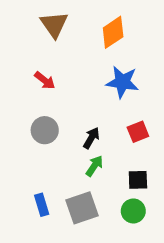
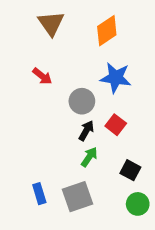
gray circle: (45, 130) -> (82, 101), moved
red square: (138, 132) -> (116, 125), moved, turned -30
black square: (138, 180) -> (130, 170), turned 30
green circle: (133, 211) -> (138, 204), moved

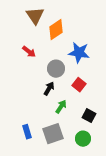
orange diamond: (107, 31) -> (56, 30), moved
black arrow: (86, 131) -> (49, 89), moved
green circle: (138, 204) -> (83, 139), moved

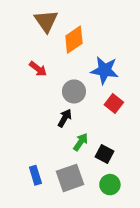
red square: (79, 85) -> (114, 103), moved
black square: (89, 116) -> (105, 154), moved

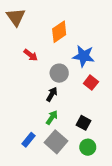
brown triangle: (46, 21) -> (16, 17), moved
green arrow: (81, 142) -> (52, 117), moved
blue rectangle: (35, 175) -> (28, 140), turned 56
gray square: (70, 178) -> (56, 142), turned -30

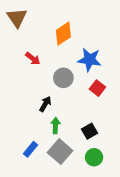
black arrow: (52, 94) -> (45, 104), moved
green arrow: (52, 117) -> (55, 125), turned -32
black square: (84, 123) -> (89, 131), turned 32

